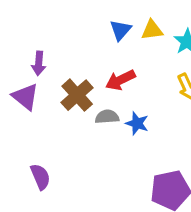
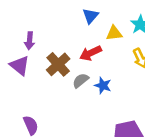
yellow triangle: (152, 30) -> (114, 33), moved
gray semicircle: (107, 117) -> (81, 81), turned -35

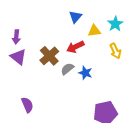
purple arrow: (30, 41) -> (16, 37), moved

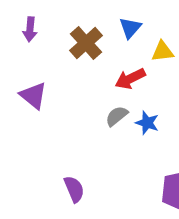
purple arrow: (16, 37) -> (30, 29), moved
brown cross: (49, 56) -> (86, 43), moved
purple semicircle: (27, 105) -> (74, 189), moved

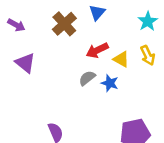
purple arrow: (30, 29) -> (16, 25), moved, turned -66
yellow triangle: (162, 51) -> (121, 59), moved, turned 36

